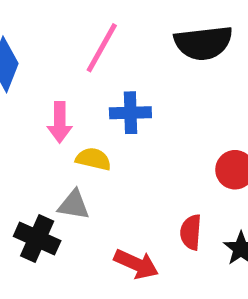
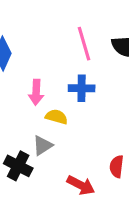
pink line: (102, 48) -> (84, 44), moved, turned -48
gray triangle: (74, 205) -> (43, 145), turned -45

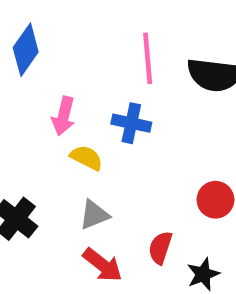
gray triangle: (43, 145) -> (94, 215), moved

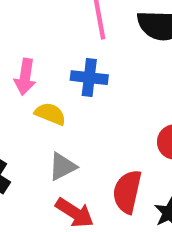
red semicircle: (160, 248) -> (127, 192), size x1.4

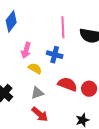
red semicircle: (127, 192) -> (67, 84), moved, turned 90

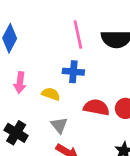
pink arrow: (26, 50) -> (20, 82), moved
gray triangle: (37, 93) -> (59, 125), turned -40

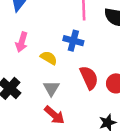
red semicircle: (96, 107) -> (89, 78), turned 45

